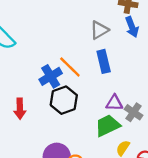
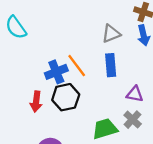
purple triangle: (114, 103) -> (135, 94), moved
red arrow: (20, 109) -> (36, 102), moved

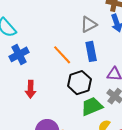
blue cross: (56, 72) -> (19, 54), moved
black hexagon: (66, 97) -> (79, 83), moved

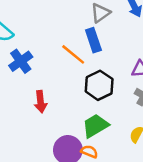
blue rectangle: (91, 51) -> (93, 40), moved
green trapezoid: (92, 106) -> (95, 126), moved

